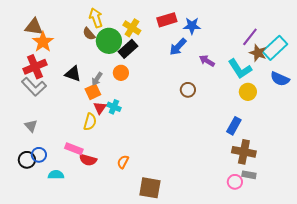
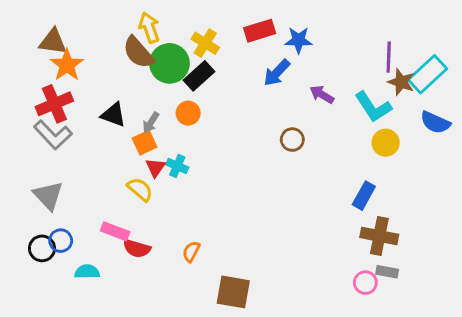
brown semicircle: (89, 34) -> (138, 53), size x1.6
purple line: (250, 37) -> (389, 57), turned -36
yellow semicircle: (90, 122) -> (140, 189), turned -66
gray triangle: (31, 126) -> (48, 196), size x1.5

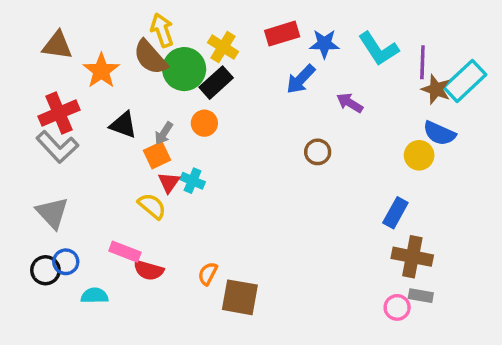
orange star: (67, 65) -> (101, 71), moved
cyan L-shape: (373, 107) -> (378, 49), moved
blue semicircle: (435, 122) -> (439, 133), moved
brown square: (233, 292) -> (240, 297), moved

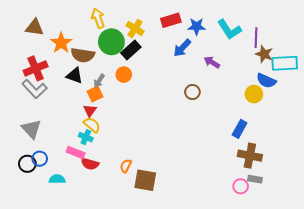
brown semicircle: (150, 57) -> (83, 55), moved, turned -40
cyan rectangle: (465, 81) -> (285, 63), moved, turned 40
cyan cross: (193, 181) -> (86, 137), moved
red triangle: (169, 182) -> (90, 110), moved

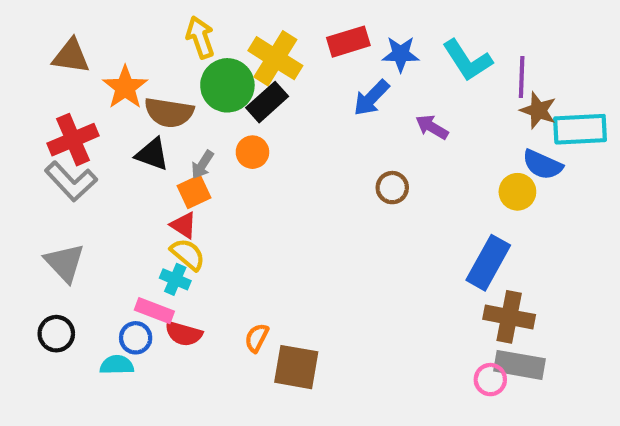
yellow cross: (135, 28) -> (275, 58), size x1.4
red triangle: (90, 110) -> (184, 225), turned -32
blue rectangle: (240, 129) -> (488, 263), size x1.4
blue circle: (40, 159) -> (136, 338), moved
gray rectangle: (255, 179) -> (520, 365), size x1.6

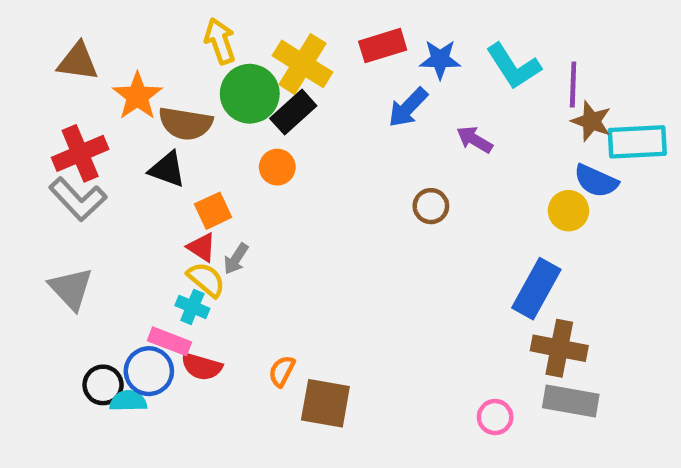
gray arrow: (202, 165) -> (236, 259), moved
black circle: (56, 334) -> (103, 385), moved
blue circle: (136, 338) -> (149, 371), size x1.4
pink circle: (490, 380) -> (495, 417), moved

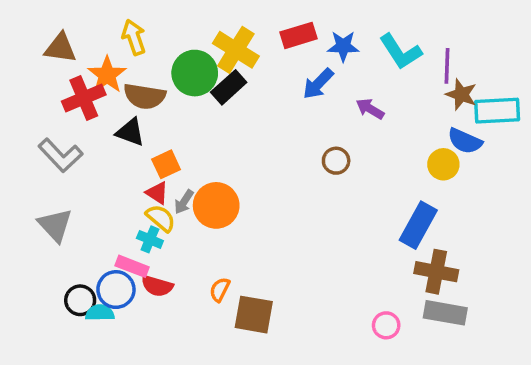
yellow arrow: (220, 41) -> (134, 37), moved
red cross: (80, 153) -> (84, 98), moved
orange circle: (277, 167) -> (216, 205), moved, size x1.6

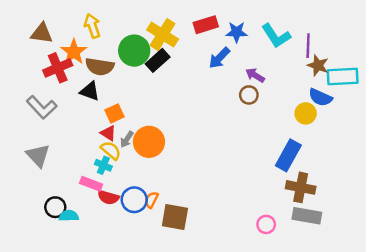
brown circle: (336, 161) -> (249, 95), moved
blue circle: (116, 290) -> (134, 200), moved

